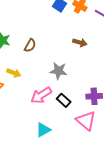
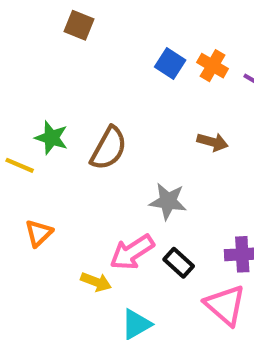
brown semicircle: (30, 45) -> (109, 148), size x1.5
yellow arrow: (14, 73) -> (96, 282), moved

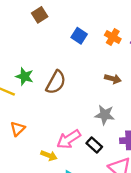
brown square: (79, 25) -> (40, 15), turned 35
blue square: (170, 63) -> (79, 36), moved
gray star: (168, 201) -> (105, 115), moved

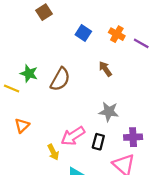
brown arrow: (113, 79) -> (105, 69), moved, turned -140
black rectangle: (94, 145) -> (98, 142), turned 63
yellow arrow: (49, 155) -> (53, 152), turned 42

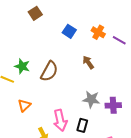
orange triangle: (22, 126) -> (24, 105), moved
pink arrow: (73, 136) -> (60, 120), turned -70
purple cross: (133, 137) -> (113, 105), moved

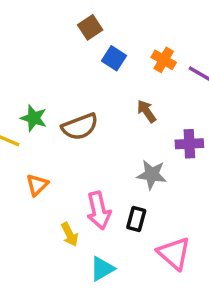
brown square: (35, 13) -> (90, 27), moved
brown semicircle: (49, 71) -> (80, 127), turned 40
purple cross: (113, 105) -> (189, 144), moved

